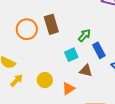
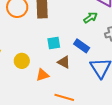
green arrow: (84, 35) -> (90, 18), moved
blue rectangle: (99, 50) -> (82, 46), turned -42

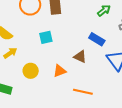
cyan square: (54, 43) -> (46, 37), moved
yellow circle: (22, 61) -> (31, 71), moved

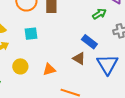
cyan square: (46, 37) -> (31, 34), moved
brown triangle: (80, 57) -> (79, 58), moved

